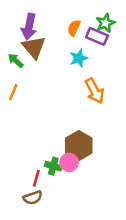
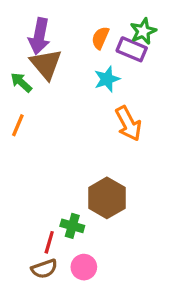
pink circle: (69, 162) -> (84, 267), moved

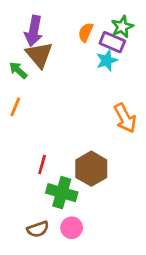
cyan star: (107, 79) -> (107, 60), moved
orange arrow: (128, 124) -> (125, 118), moved
green cross: (72, 226) -> (62, 193), size x1.5
red line: (49, 242) -> (42, 164), moved

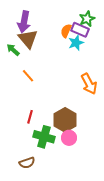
orange semicircle: (86, 32) -> (66, 31), moved
orange line: (15, 107) -> (28, 76), moved, turned -64
pink circle: (72, 228) -> (69, 138), moved

